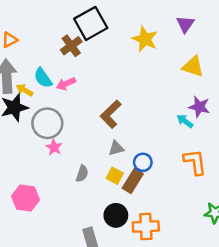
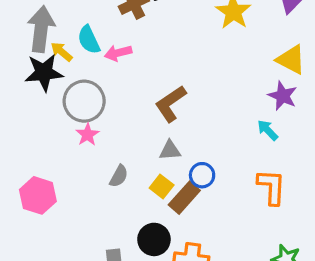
purple star: (199, 107) -> (283, 96), moved

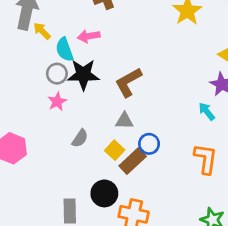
cyan semicircle: (89, 40) -> (64, 50), moved
black star: (44, 73) -> (83, 75), moved
gray circle: (84, 101) -> (57, 74), size x0.6

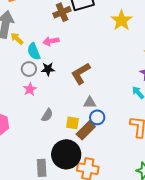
black star: (83, 75) -> (48, 69), size x0.6
gray triangle: (124, 121) -> (90, 103), moved
yellow square: (115, 150) -> (73, 123), turned -32
black circle: (104, 193) -> (66, 154), size x1.5

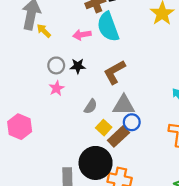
cyan semicircle: (34, 51) -> (108, 27), moved, size x1.5
gray triangle: (90, 103) -> (124, 105), size x1.5
gray semicircle: (47, 115) -> (91, 106), moved
yellow square: (73, 123) -> (104, 128), turned 32

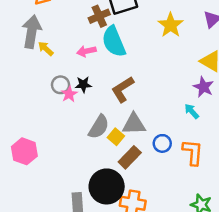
pink star: (57, 88) -> (69, 94), moved
gray semicircle: (91, 106) -> (99, 127), size x1.5
blue circle: (132, 122) -> (162, 143), moved
yellow square: (104, 128) -> (116, 137), moved

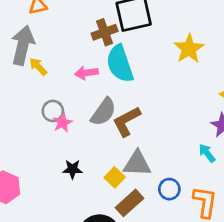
black star: (83, 85) -> (72, 169), moved
gray semicircle: (99, 127) -> (103, 112), moved

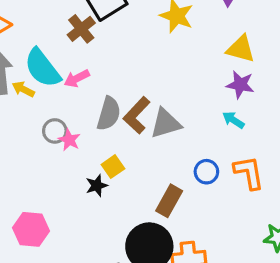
cyan semicircle: (120, 64) -> (42, 68), moved
gray triangle: (137, 164) -> (166, 123), moved
yellow square: (115, 177) -> (113, 167), moved, turned 30

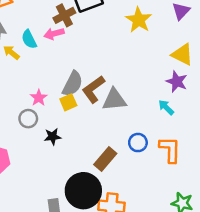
cyan semicircle: (42, 68) -> (29, 39), size x0.6
pink arrow: (77, 78) -> (54, 34), moved
gray circle: (55, 131) -> (28, 119), moved
yellow square: (113, 167) -> (68, 102), moved

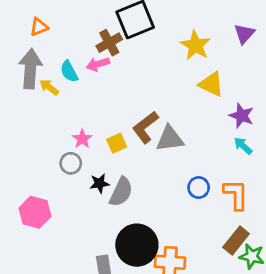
yellow triangle: (182, 54) -> (211, 84), moved
gray semicircle: (73, 84) -> (121, 192), moved
cyan arrow: (166, 107) -> (243, 146), moved
brown rectangle: (105, 159) -> (236, 241), moved

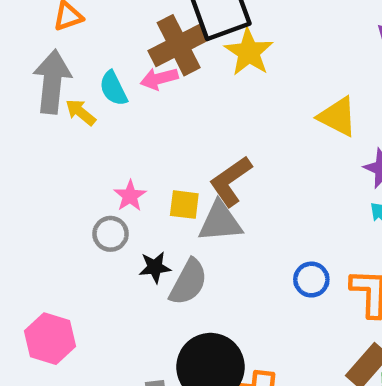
brown cross: (109, 43) -> (179, 45), size x1.4
yellow star: (195, 45) -> (249, 52), moved
gray triangle: (170, 139) -> (220, 222), moved
yellow square: (117, 143) -> (184, 205), turned 30
pink hexagon: (35, 212) -> (50, 339), moved

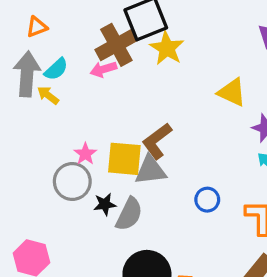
cyan semicircle: (113, 88) -> (56, 69), moved, turned -105
yellow square: (184, 205) -> (124, 159), size x1.6
gray circle: (111, 234) -> (72, 181), size x1.5
blue circle: (311, 280) -> (207, 200), moved

